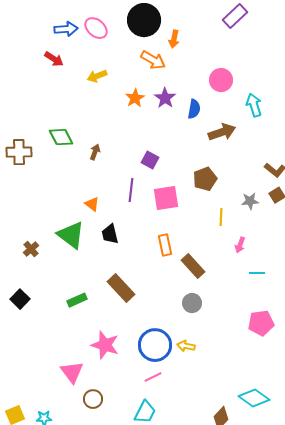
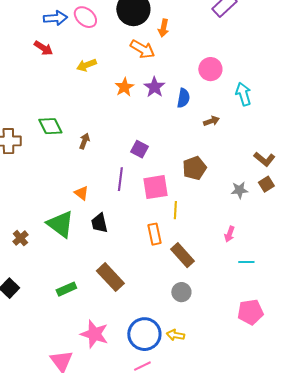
brown arrow: (222, 132) -> (211, 121), size x0.6
yellow line: (221, 217) -> (175, 210), moved

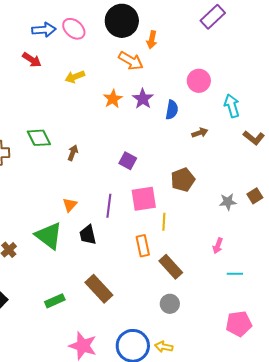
brown L-shape: (264, 159) -> (254, 138), moved
purple line: (120, 179) -> (109, 206), moved
orange triangle: (81, 193) -> (70, 205), turned 35

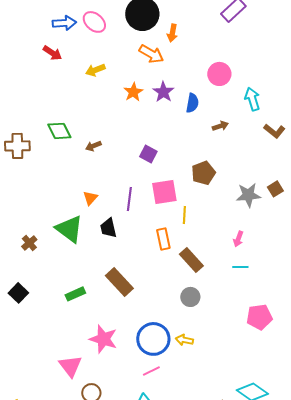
brown arrow: (73, 153) -> (93, 146), turned -133
gray star: (228, 202) -> (248, 195), size x1.4
cyan line: (235, 274) -> (240, 267), moved

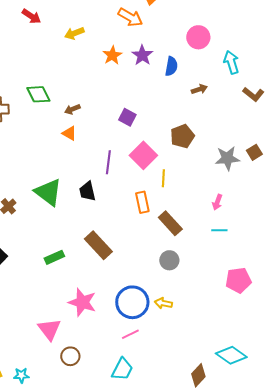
pink square: (164, 192) -> (143, 155), turned -36
orange triangle: (90, 198) -> (69, 133), moved, turned -42

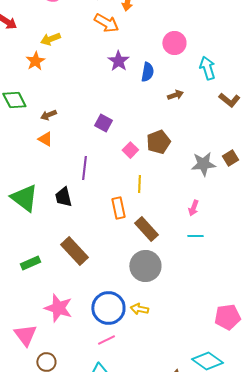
orange star: (112, 55) -> (35, 61), moved
pink square: (143, 155) -> (130, 150), moved, size x0.6
gray circle: (169, 260) -> (145, 266), size x1.6
pink pentagon: (238, 280) -> (227, 317), moved

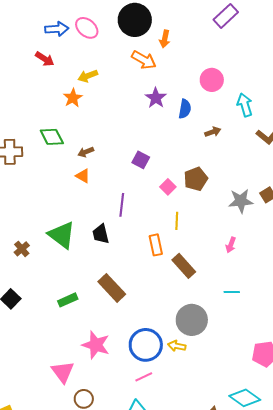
cyan line: (195, 236) -> (232, 292), moved
gray circle: (145, 266) -> (192, 320), moved

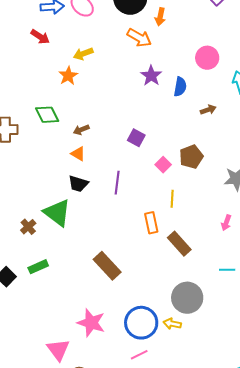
black trapezoid: (101, 234) -> (78, 184), moved, turned -60
brown cross: (22, 249) -> (28, 227), moved
green rectangle: (68, 300) -> (38, 267), moved

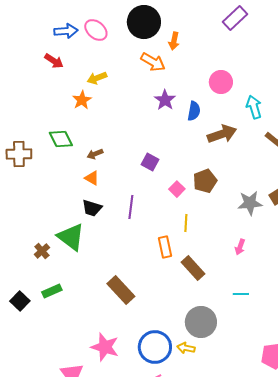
brown arrow: (208, 110) -> (222, 134), size x1.8

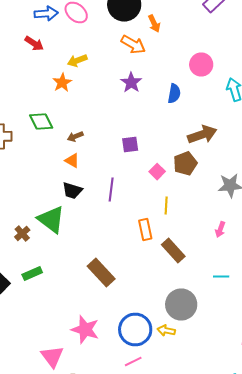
orange arrow: (174, 41) -> (154, 24), turned -36
purple star: (165, 100) -> (131, 82), moved
brown arrow: (222, 134) -> (202, 134), moved
purple square: (150, 162) -> (130, 144), turned -36

